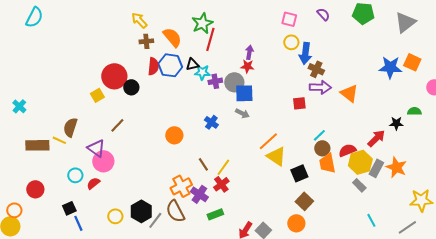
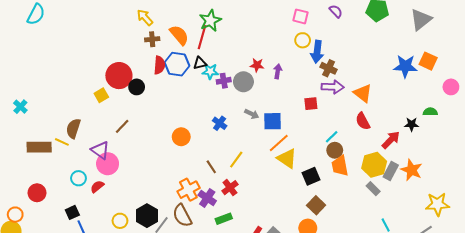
red line: (210, 39) -> (202, 37), moved
purple arrow: (249, 52) -> (278, 71), moved
blue square: (244, 93) -> (273, 121), moved
red semicircle: (347, 150) -> (363, 121), moved, turned -96
yellow line: (223, 167) -> (236, 160), moved

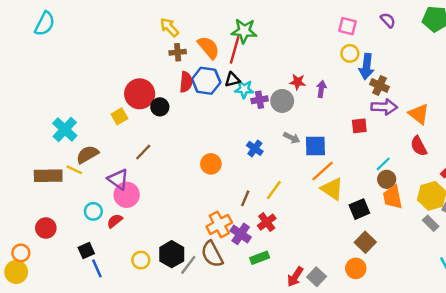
green star: (210, 21) -> (244, 31), turned 30
cyan cross: (20, 107) -> (65, 129), moved, size x1.5
brown semicircle: (73, 128) -> (87, 154), turned 42
brown line: (211, 167) -> (245, 198), turned 56

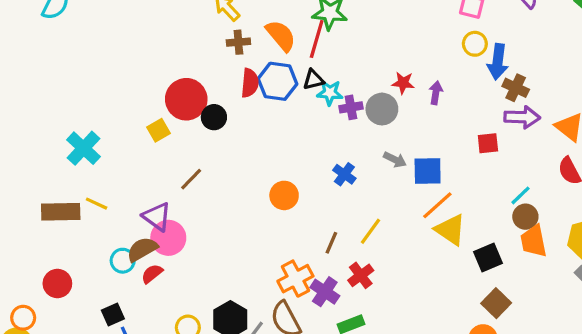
brown semicircle: (87, 154) -> (142, 249), moved

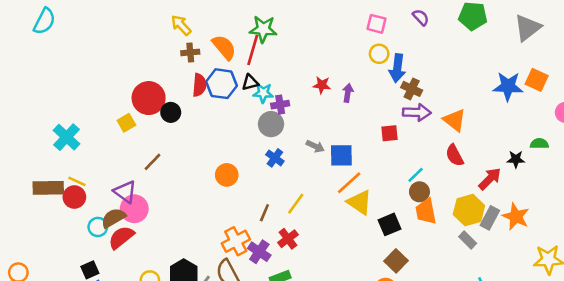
gray circle: (382, 109) -> (271, 124), moved
red semicircle: (152, 274) -> (121, 237), size x1.5
red circle: (57, 283) -> (74, 197), moved

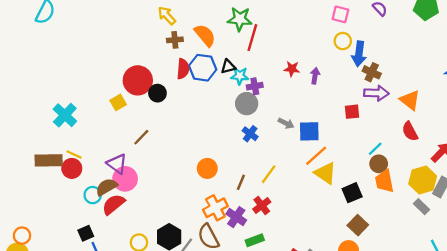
red line: (253, 50) -> (252, 38), moved
orange circle: (227, 175) -> (207, 168), moved

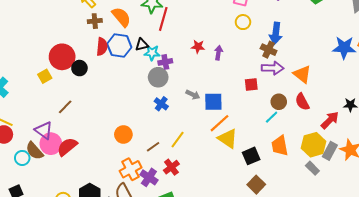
blue arrow: (359, 54) -> (276, 33), moved
brown circle: (379, 164) -> (279, 102), moved
brown line: (241, 182) -> (153, 147), turned 32
brown semicircle: (107, 187) -> (34, 151), turned -102
red semicircle: (113, 204) -> (67, 147), moved

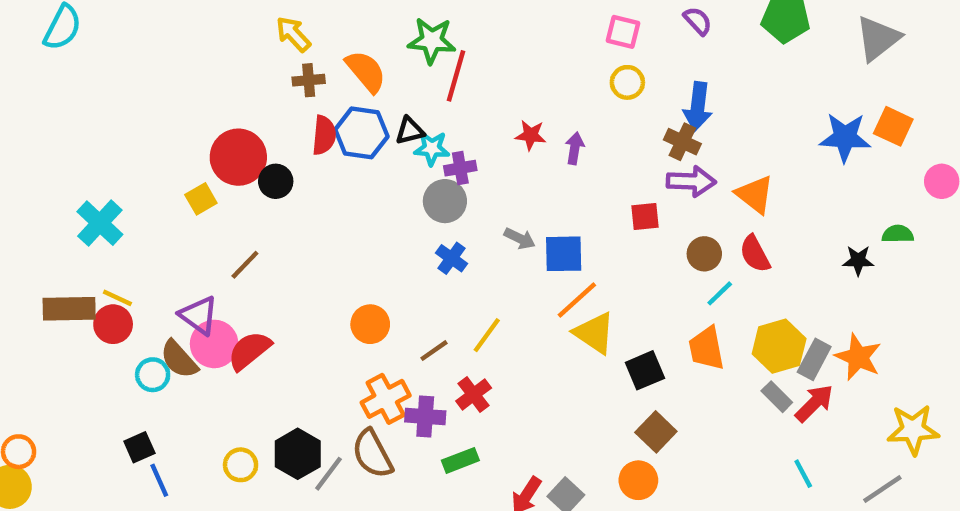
cyan line: (272, 117) -> (720, 293), moved
red arrow: (330, 120) -> (814, 403), moved
purple cross: (149, 177) -> (425, 416), turned -30

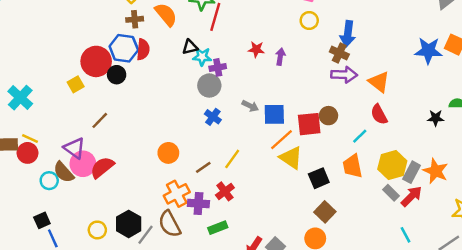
blue hexagon: (361, 133) -> (124, 48), moved
red square: (645, 216) -> (309, 124), moved, size x1.5
brown circle: (704, 254) -> (328, 116), moved

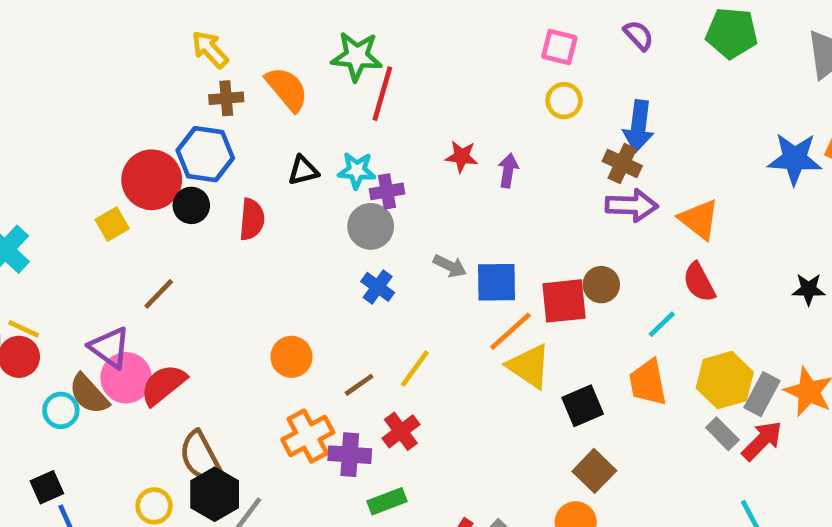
black triangle: (190, 47) -> (303, 170), moved
red semicircle: (143, 49) -> (252, 219), moved
brown semicircle: (170, 224) -> (201, 457), moved

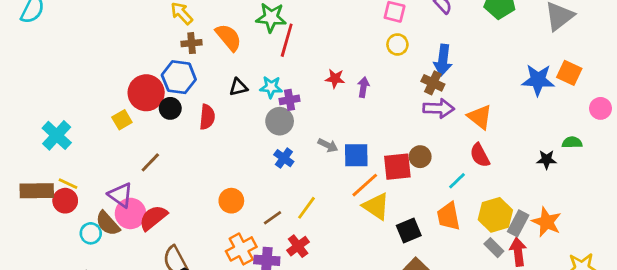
red arrow: (762, 441) -> (518, 252), turned -52

